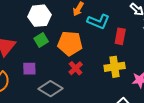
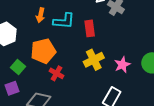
green square: (41, 40) -> (18, 67), moved

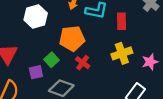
green square: (18, 67) -> (51, 60), moved

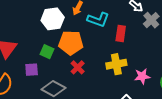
white hexagon: (36, 17) -> (53, 19), moved
green square: (51, 60) -> (47, 52), moved, turned -32

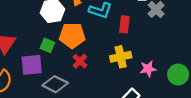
purple square: (32, 70) -> (32, 65), size x1.5

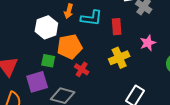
pink star: (148, 69) -> (148, 43), moved

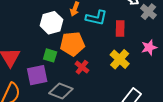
yellow cross: (119, 58) -> (120, 59), turned -30

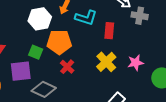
gray cross: (148, 12) -> (140, 16), turned -35
pink star: (149, 47) -> (136, 63), moved

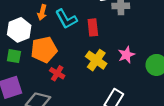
cyan L-shape: (86, 18) -> (66, 19), turned 55
green square: (36, 52) -> (14, 56), moved

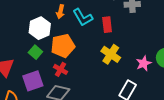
pink star: (126, 55) -> (144, 63), moved
green square: (14, 56) -> (35, 52), turned 32
red cross: (57, 73) -> (60, 69), moved

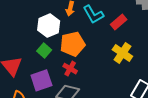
red rectangle: (107, 25) -> (119, 22), turned 56

